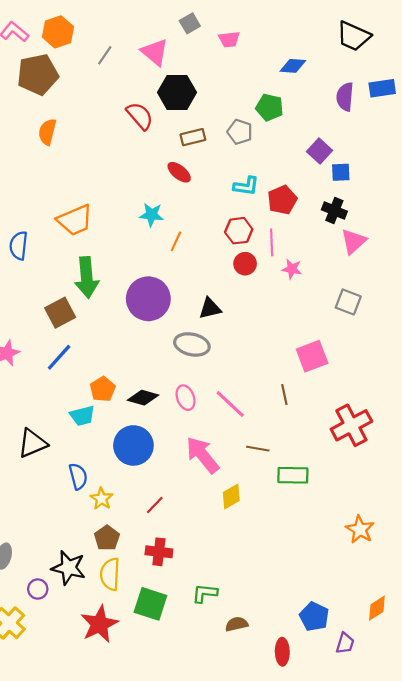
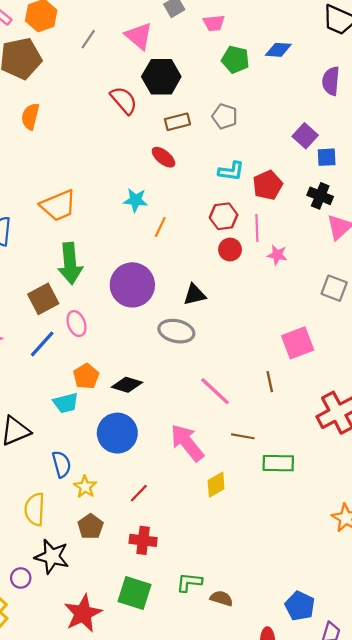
green pentagon: (270, 107) -> (235, 60), moved
pink ellipse: (186, 398) -> (77, 324), moved
yellow semicircle: (110, 574) -> (35, 509), moved
brown semicircle: (237, 624) -> (221, 598), moved, turned 30

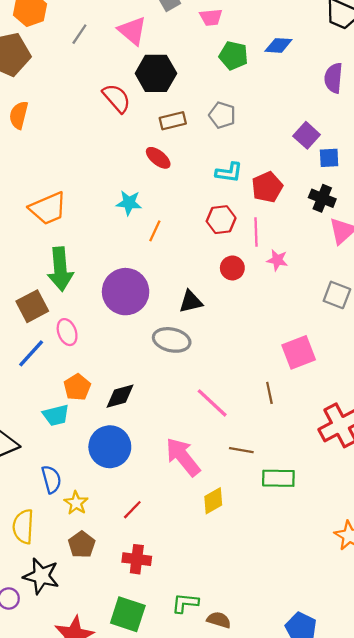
red circle: (230, 250) -> (232, 268), moved
black diamond: (127, 385) -> (120, 396), turned -32

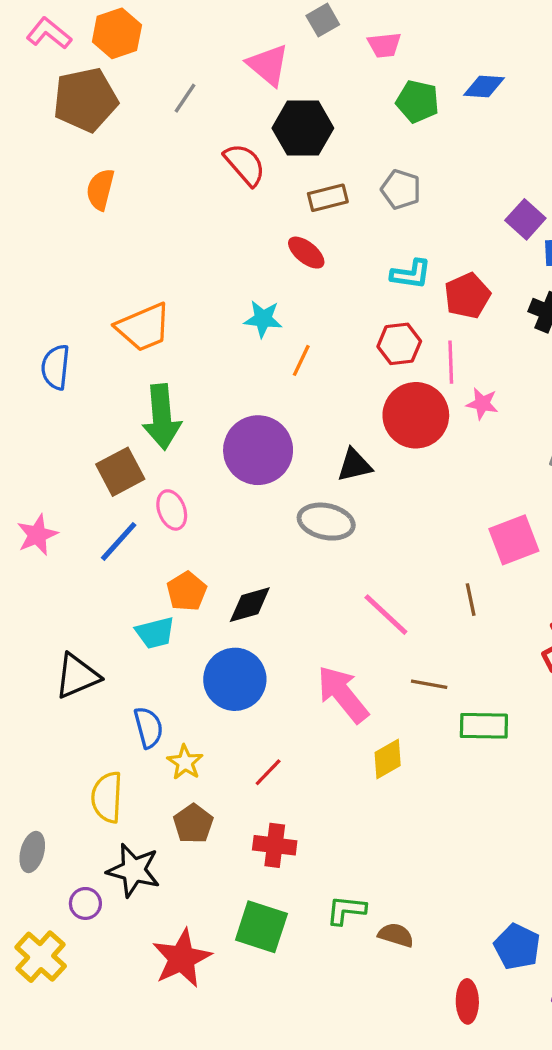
gray line: (79, 34) -> (185, 98), moved
red circle: (232, 268) -> (416, 415), size x1.8

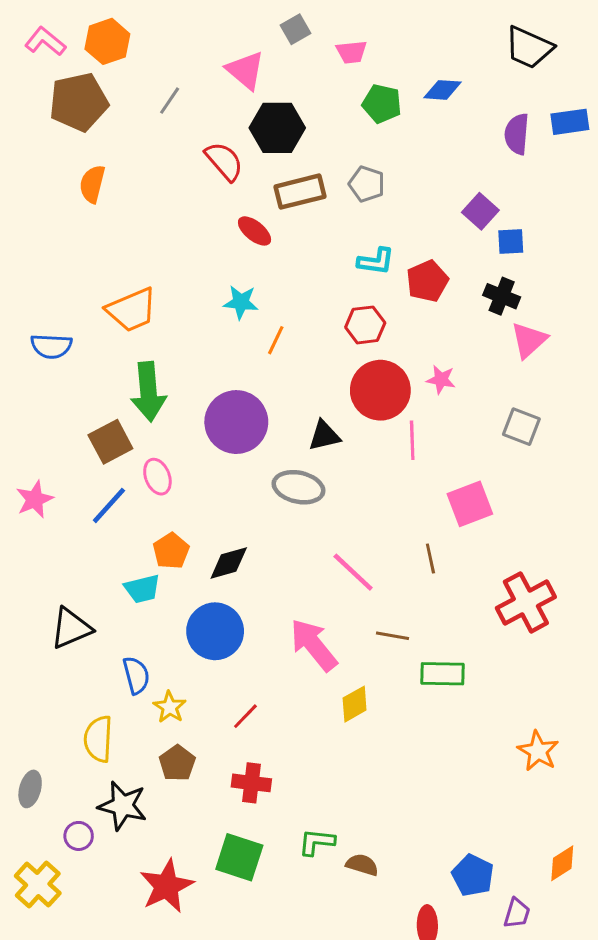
brown rectangle: (328, 198) -> (300, 192), size x1.4
red ellipse: (306, 253) -> (254, 231), moved
pink line: (451, 362) -> (412, 440), moved
blue semicircle: (56, 367) -> (51, 346), turned -93

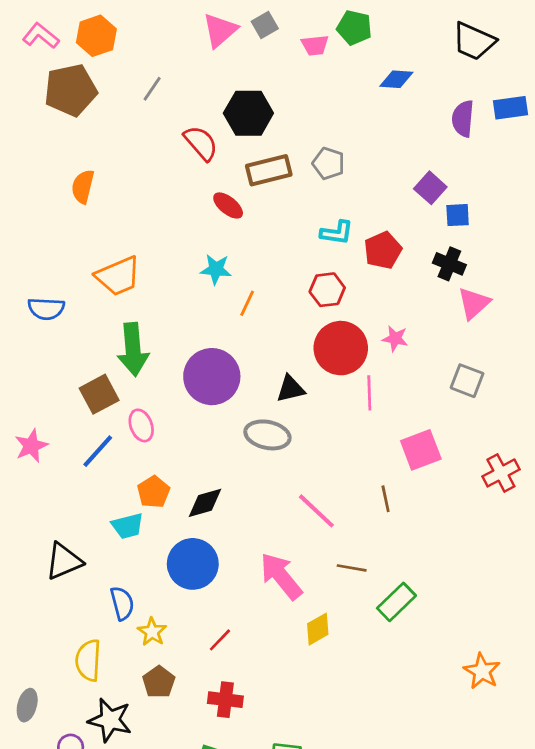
pink triangle: (245, 70) -> (220, 30), moved, turned 39
green pentagon: (382, 104) -> (354, 28), moved
orange semicircle: (92, 184) -> (83, 186), moved
red cross: (526, 602) -> (501, 473), moved, size x0.7
green rectangle: (443, 674) -> (396, 602), turned -45

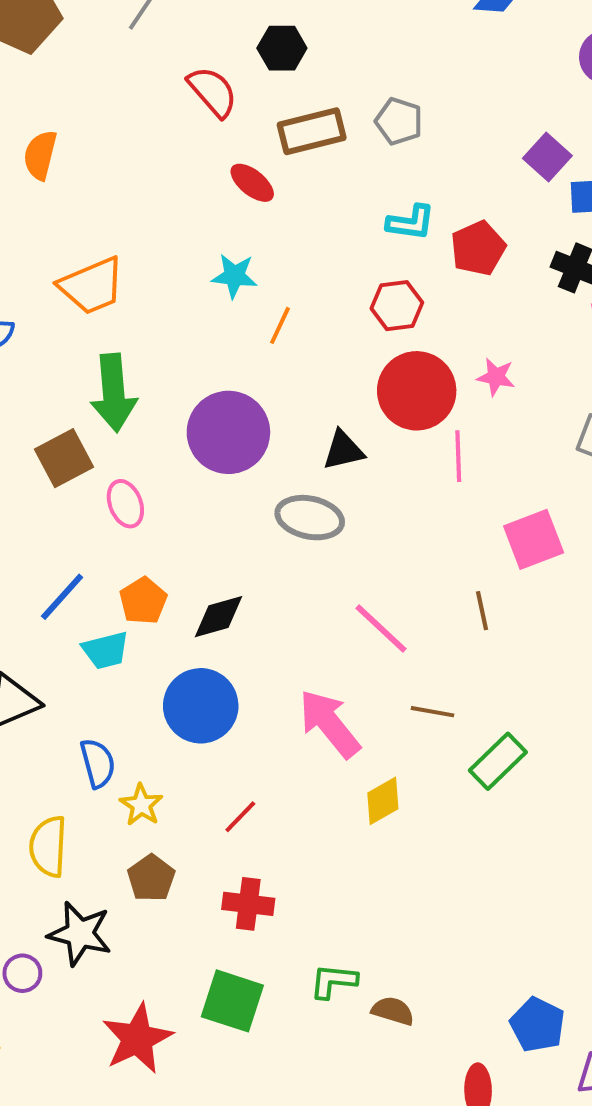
black hexagon: (248, 113) -> (282, 48), size x0.7
blue line: (98, 451) -> (62, 597), moved

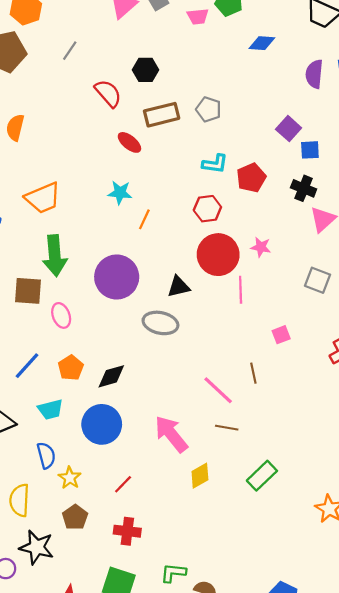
brown square: (64, 458) -> (28, 291), turned 32
pink square: (534, 539) -> (281, 335), size x0.6
pink line: (381, 629) -> (218, 390), moved
cyan trapezoid: (106, 650) -> (50, 409), moved
green rectangle: (498, 761) -> (262, 476), moved

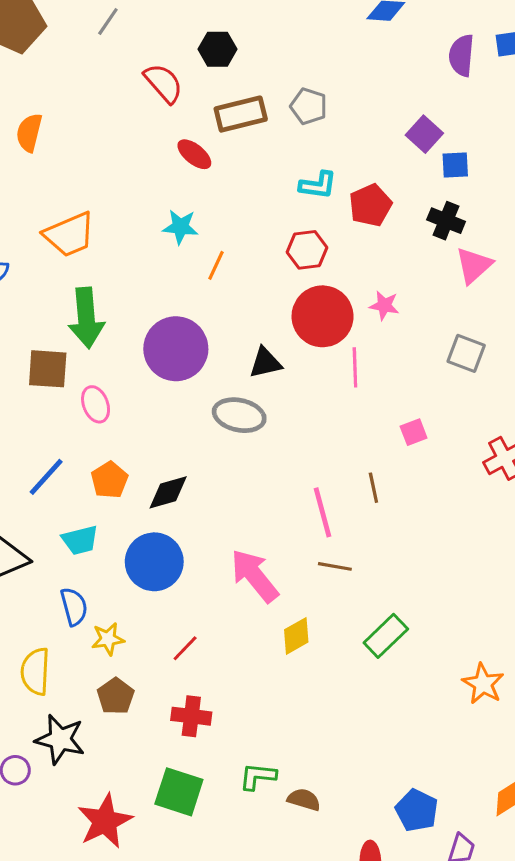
pink line: (218, 390) -> (323, 512), turned 32
yellow star: (70, 478) -> (108, 639), turned 30

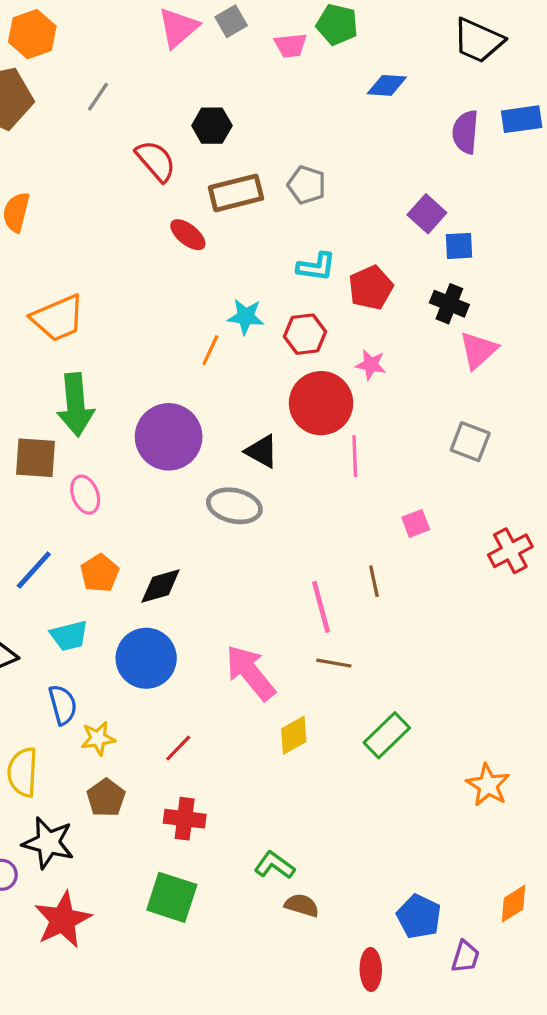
cyan star: (180, 227) -> (246, 316), moved
pink star: (384, 306) -> (371, 365), moved
black triangle: (265, 363) -> (262, 451), turned 42
green L-shape: (258, 776) -> (274, 865), moved, turned 30
red star: (105, 821) -> (63, 920), moved

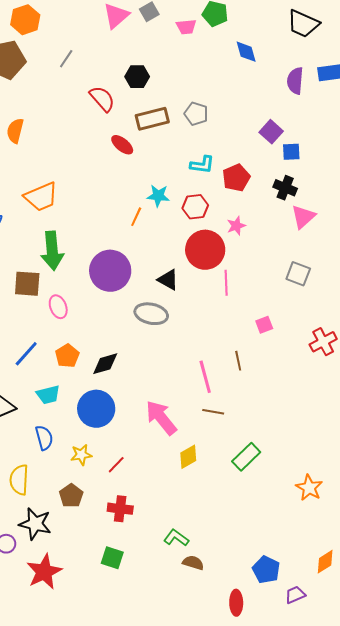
blue diamond: (387, 85) -> (246, 52), turned 70
pink star: (371, 365) -> (236, 226), turned -30
yellow star: (98, 738) -> (81, 455), moved
green square: (172, 897) -> (112, 558), size x0.7
purple trapezoid: (465, 957) -> (295, 595), turned -130

